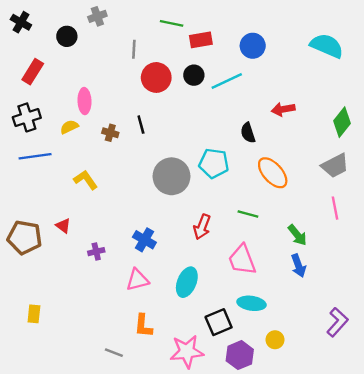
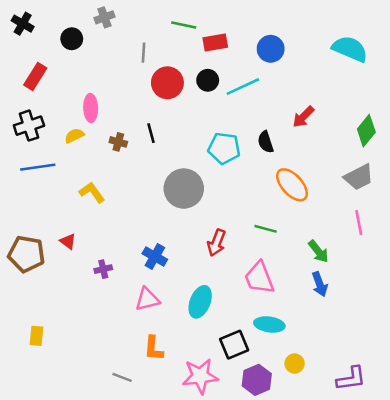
red arrow: (283, 109) -> (303, 117), turned -35
cyan pentagon: (214, 163) -> (224, 148), moved
purple L-shape: (337, 322) -> (351, 379), moved, turned 40

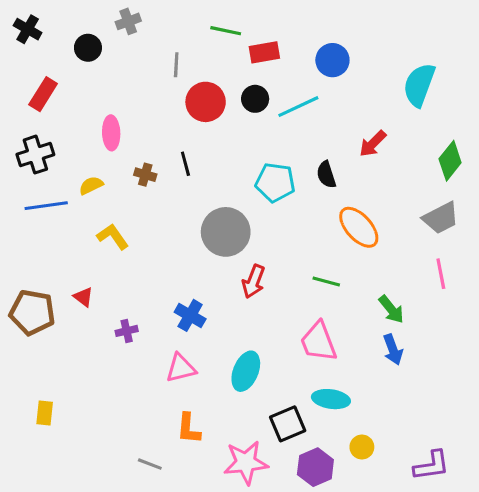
cyan semicircle: (350, 49) -> (419, 85), moved, turned -93
yellow semicircle: (74, 136) -> (91, 185), moved
red arrow: (216, 243) -> (254, 281), moved

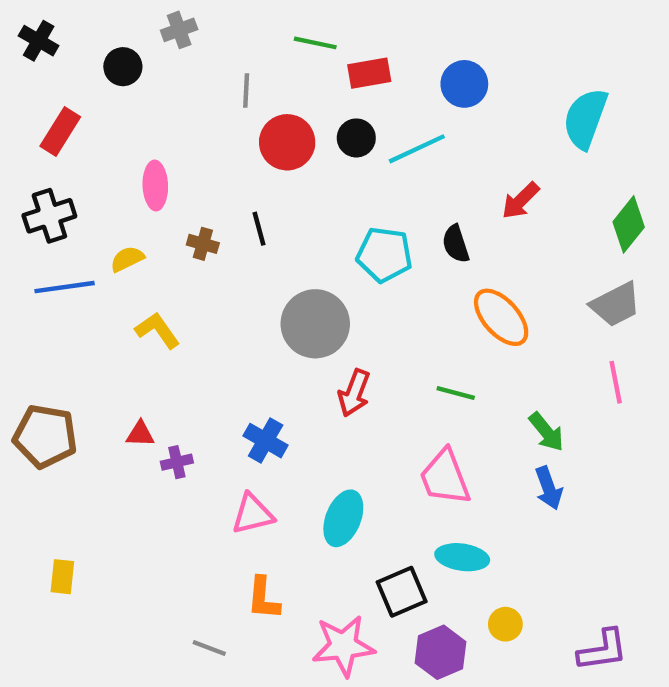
red triangle: (83, 297) -> (140, 434), moved, turned -35

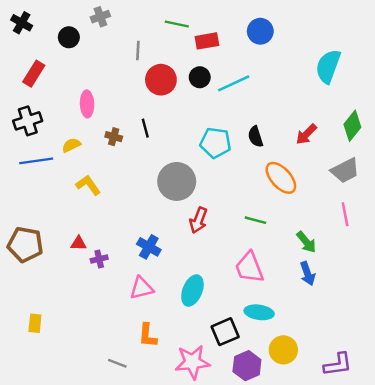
blue circle: (464, 84) -> (260, 31), moved
red arrow: (521, 201) -> (306, 134), moved
yellow circle: (505, 624) -> (283, 350), size x1.5

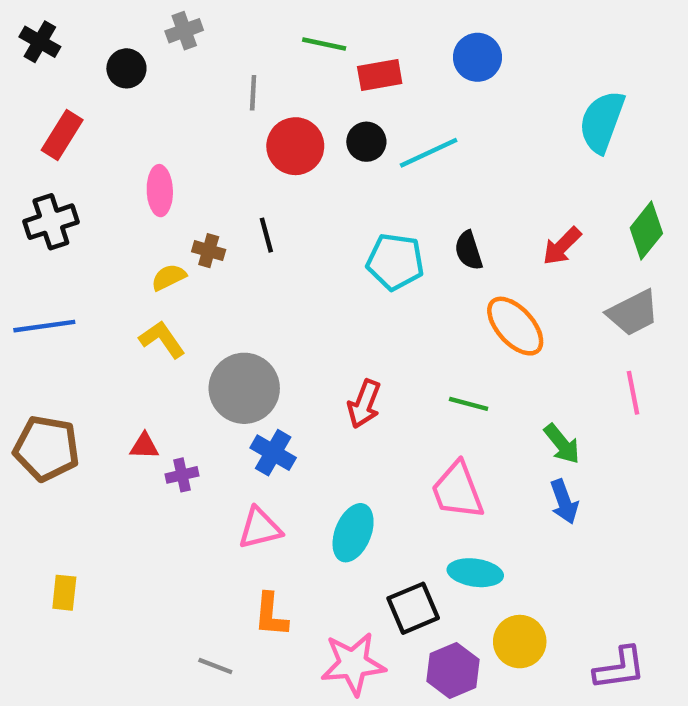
yellow semicircle: (71, 145) -> (169, 277), moved
blue line: (36, 161) -> (44, 326), moved
gray circle: (177, 181) -> (244, 388), moved

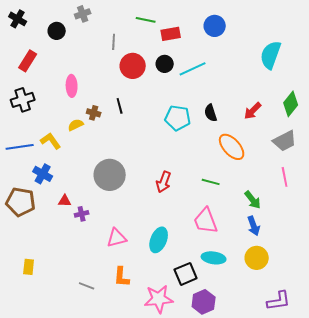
yellow L-shape: (162, 339) -> (51, 141), moved
blue cross: (273, 453) -> (43, 174), moved
yellow circle: (520, 642) -> (257, 258), moved
gray line: (215, 666) -> (87, 286), moved

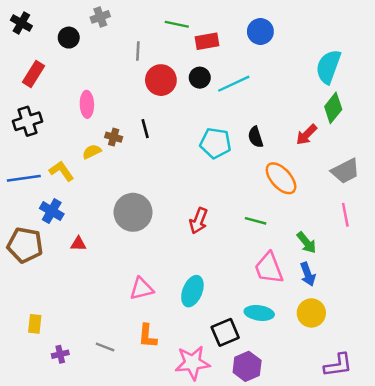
green diamond: (291, 104) -> (333, 108), moved
purple cross: (82, 214) -> (60, 354), moved
pink trapezoid: (206, 221) -> (269, 268), moved

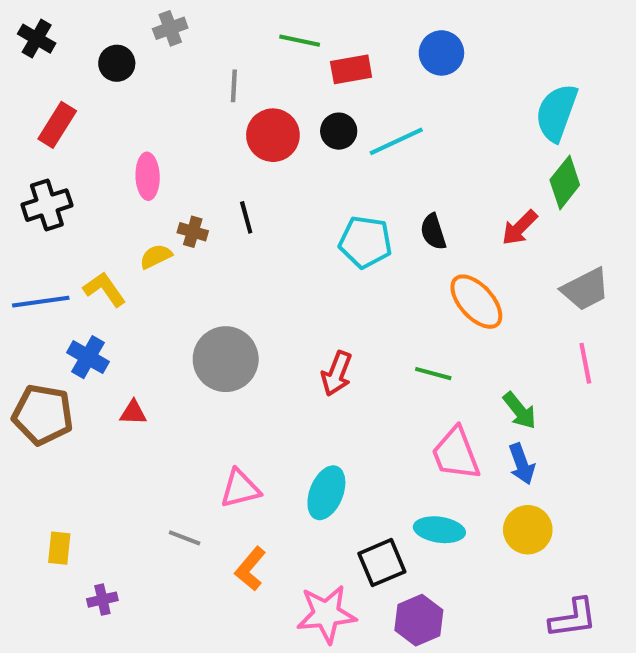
orange L-shape: (148, 336) -> (250, 569), turned 35
gray line: (105, 347) -> (185, 538), moved

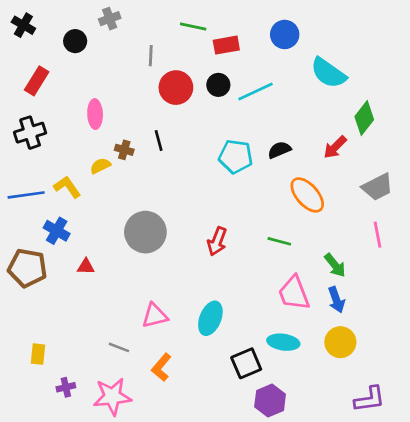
cyan semicircle: (557, 113) -> (328, 73), moved, turned -75
black semicircle: (433, 232) -> (279, 150), turned 85
pink star: (326, 614) -> (112, 397), moved

